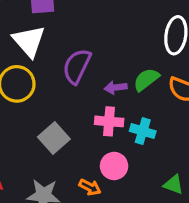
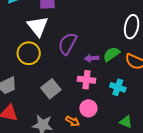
cyan cross: (143, 131) -> (118, 87), moved

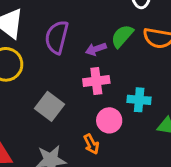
cyan cross: (118, 87) -> (139, 100), moved
orange arrow: (72, 121) -> (91, 144), turned 48

